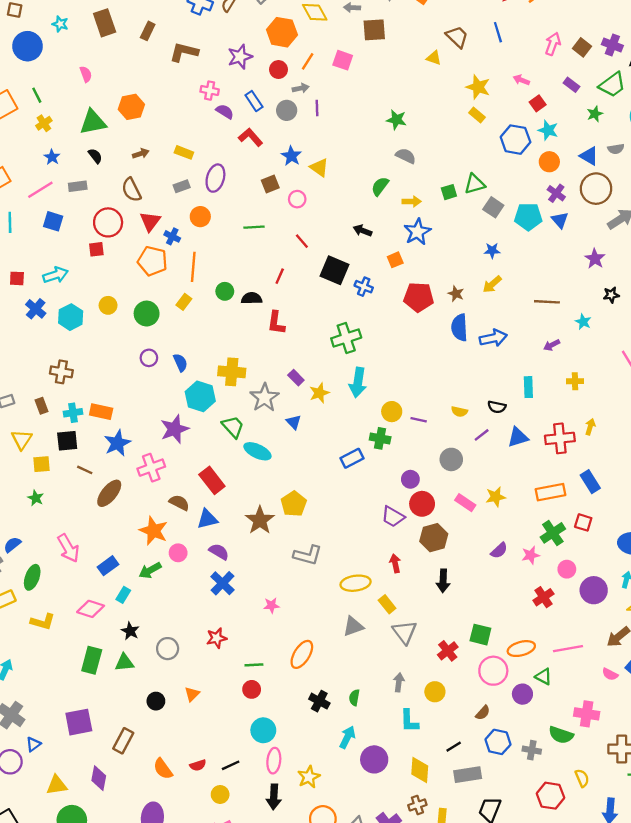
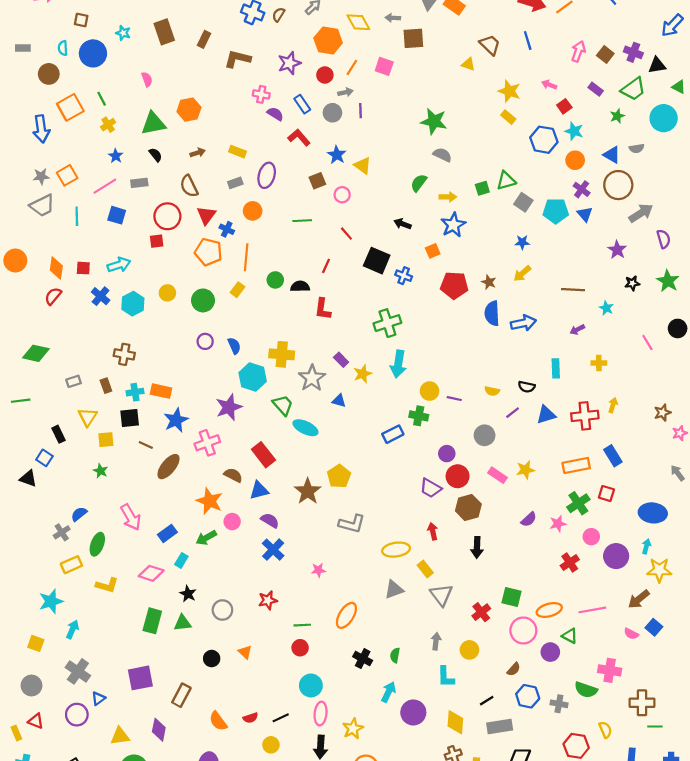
green star: (396, 120) -> (434, 121), size x1.4
blue triangle: (294, 422) -> (339, 401), turned -32
orange triangle: (192, 694) -> (245, 652), turned -32

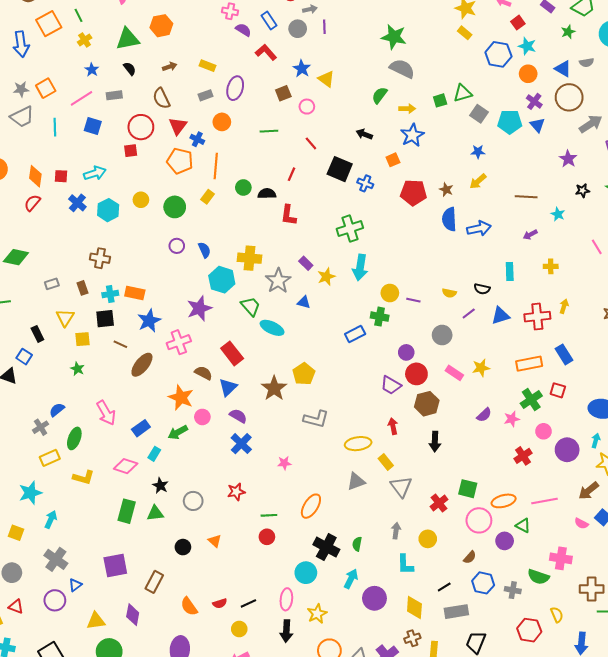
gray semicircle: (442, 155) -> (402, 69), size x1.4
blue triangle: (259, 490) -> (228, 387), turned -30
black cross: (363, 659) -> (326, 547), size x1.4
cyan circle: (311, 685) -> (306, 573), moved

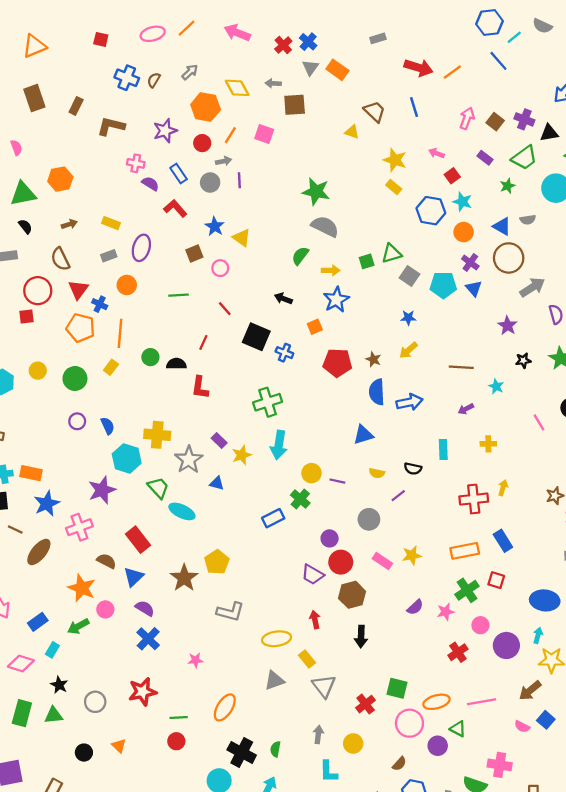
blue triangle: (500, 316) -> (363, 435), moved
green cross: (380, 317) -> (300, 499), turned 30
red star: (236, 492) -> (143, 692), size x1.4

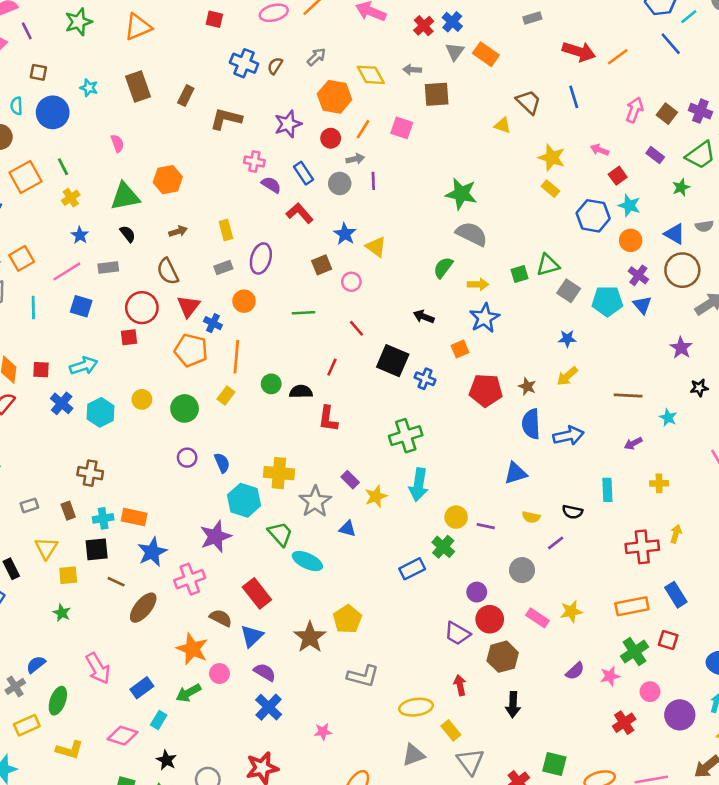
yellow rectangle: (111, 223) -> (226, 230), turned 54

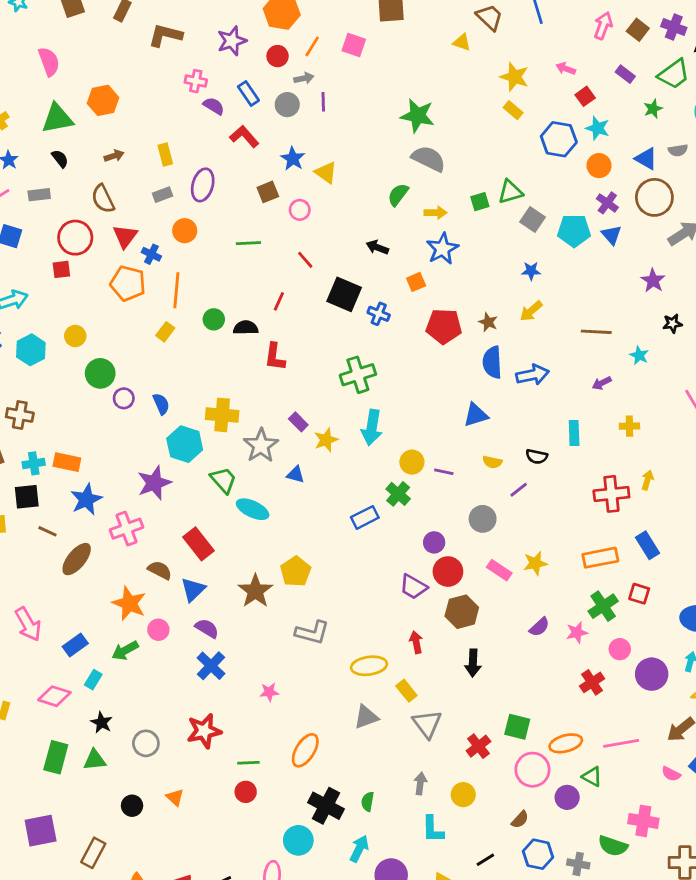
pink semicircle: (117, 143) -> (49, 62), size x1.5
green circle: (185, 408) -> (100, 373), moved

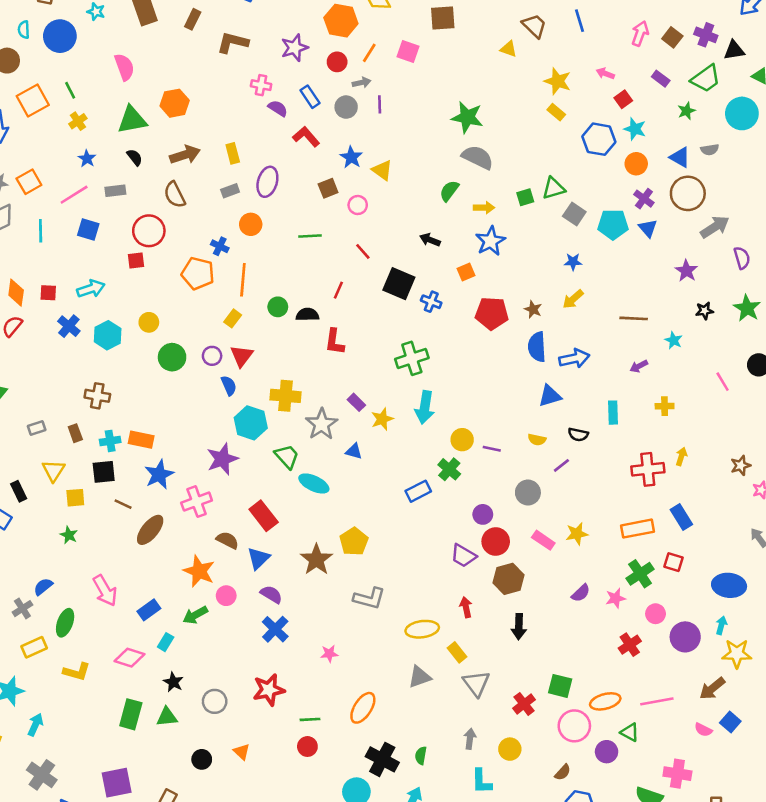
brown arrow: (114, 156) -> (185, 155), size x1.6
red triangle: (125, 236) -> (242, 356), moved
purple circle: (124, 398) -> (212, 356), moved
blue triangle: (476, 415) -> (550, 396), moved

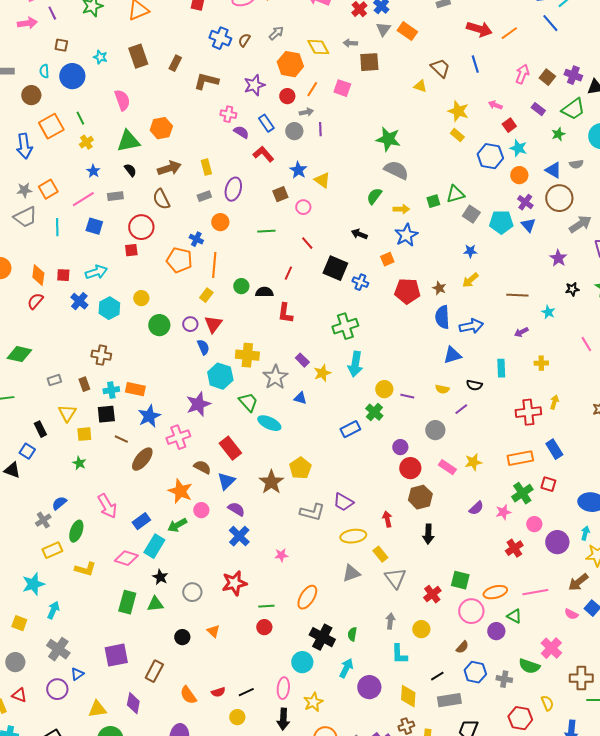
purple trapezoid: (463, 556) -> (343, 502), moved
cyan rectangle: (166, 642) -> (154, 546), size x1.6
pink cross: (677, 774) -> (551, 648), turned 35

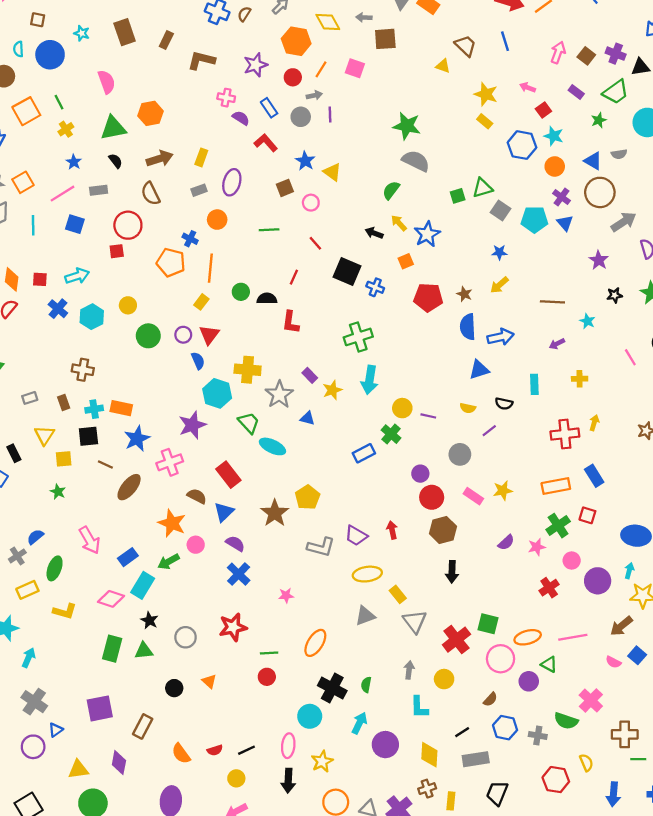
yellow rectangle: (206, 167) -> (201, 157), turned 35
yellow arrow: (401, 209) -> (399, 223), moved, turned -133
red arrow: (387, 519) -> (392, 530), moved
red cross: (432, 594) -> (456, 640), size x1.4

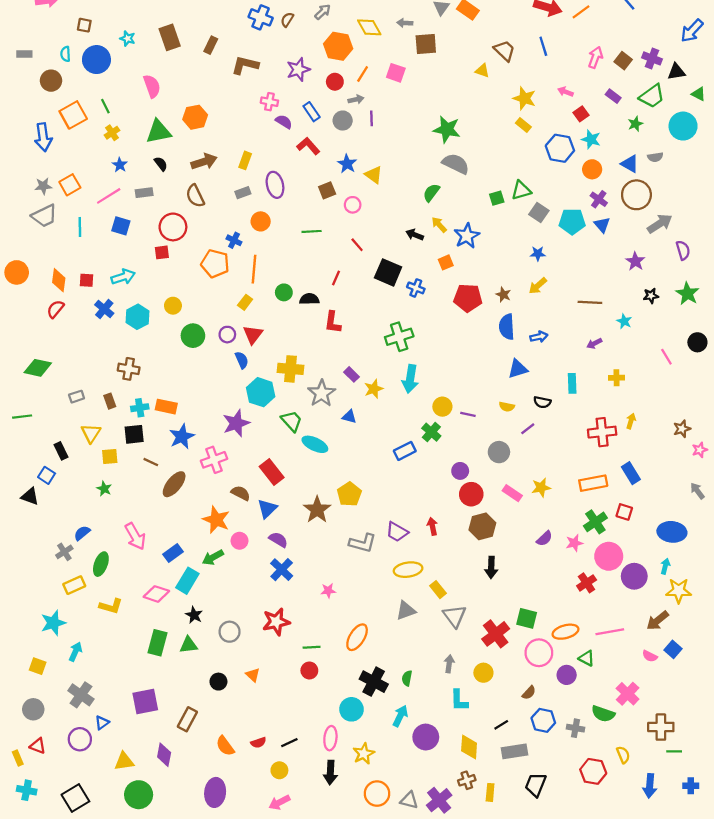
purple ellipse: (232, 182) -> (275, 185), turned -30
blue arrow: (501, 337) -> (539, 337), size x0.7
pink circle: (572, 561) -> (609, 556), size x1.6

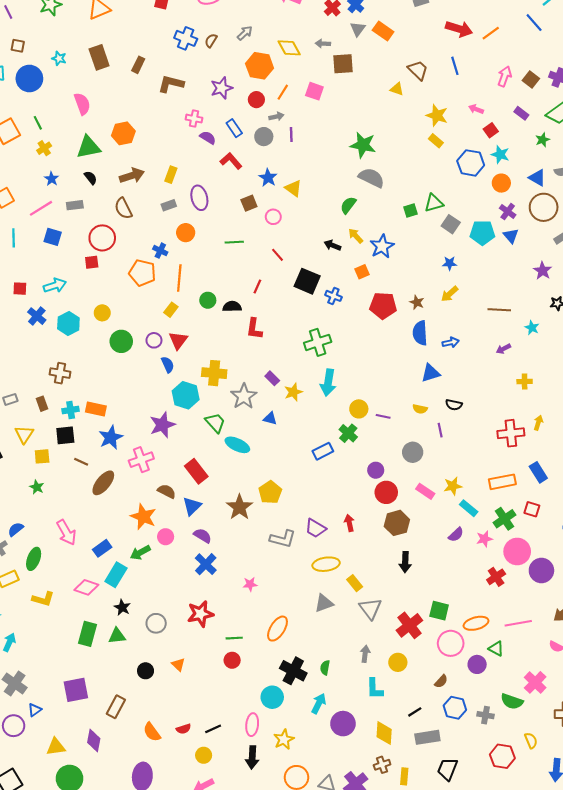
cyan rectangle: (572, 383) -> (469, 508), moved, turned -48
purple line: (528, 429) -> (440, 430), turned -64

